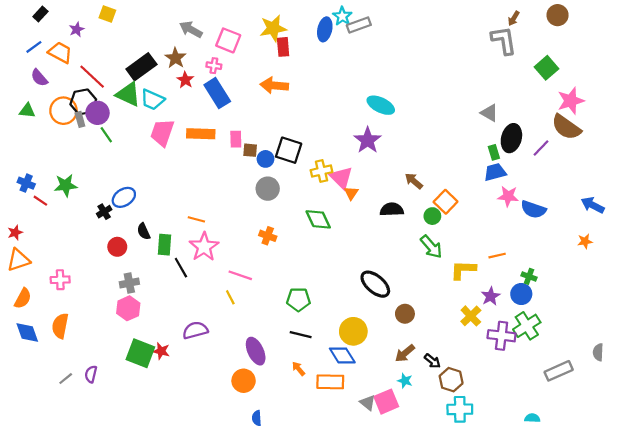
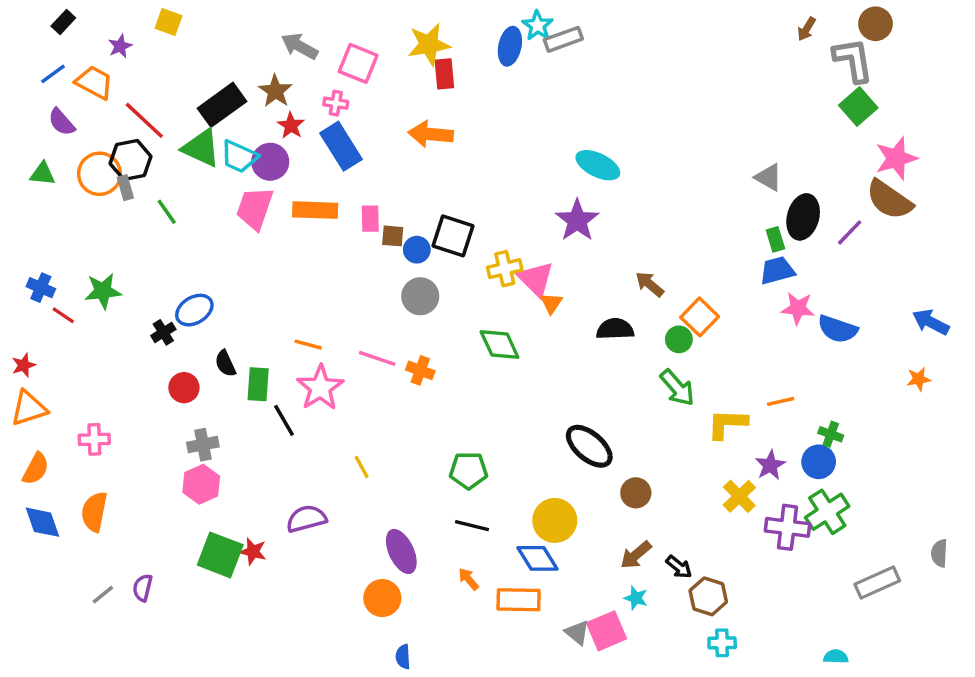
gray L-shape: (504, 40) -> (853, 60), moved
purple circle: (98, 113) -> (270, 162), moved
pink line: (240, 275) -> (377, 358), moved
cyan cross: (460, 409) -> (722, 643), size x0.7

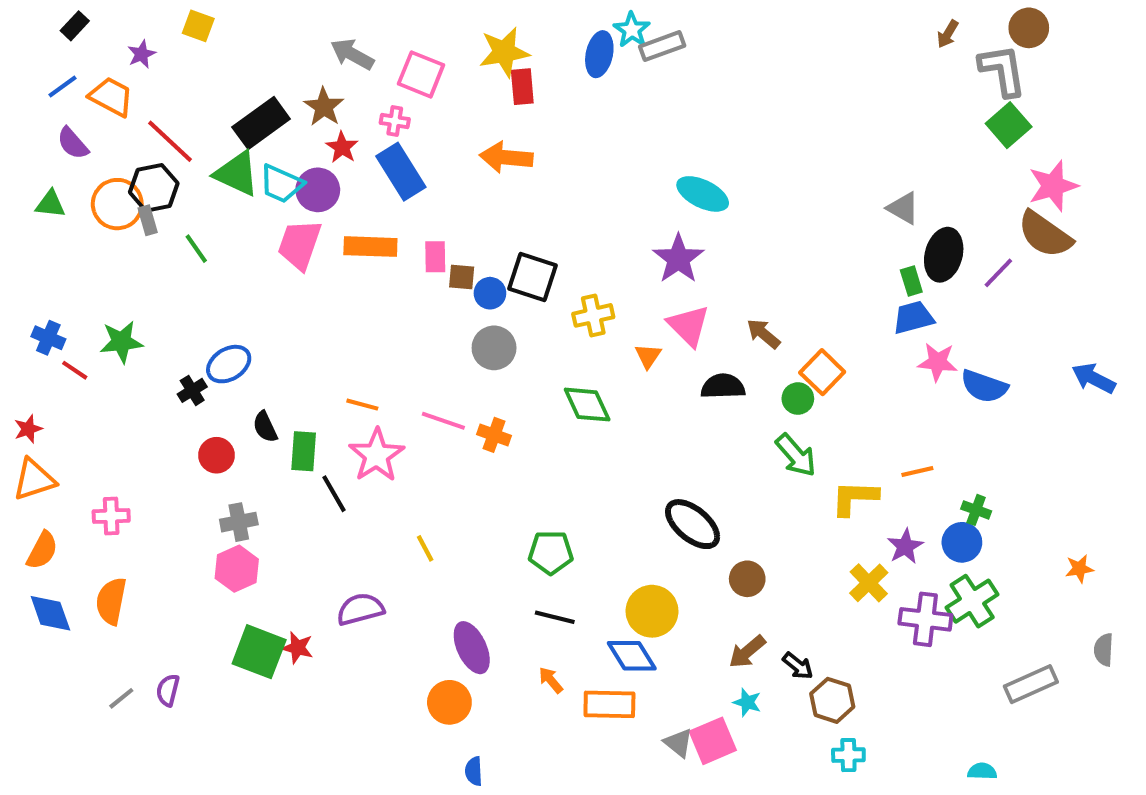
pink triangle: (536, 279) -> (688, 326), moved
orange star: (919, 379) -> (1079, 569), moved

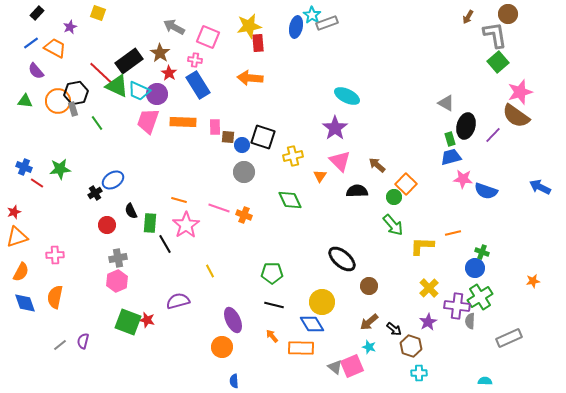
red line: (170, 141) -> (101, 73), moved
purple star: (905, 546) -> (428, 322), moved
gray semicircle: (1104, 650) -> (470, 321), moved

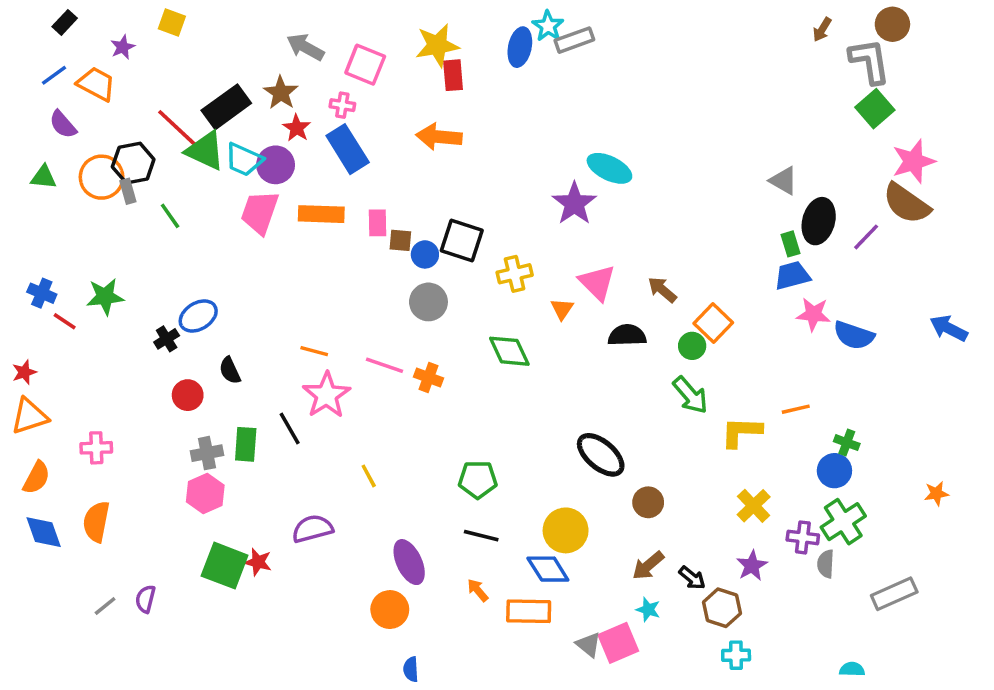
purple star: (335, 128) -> (574, 204), moved
green rectangle: (150, 223) -> (246, 444), moved
purple cross: (457, 306) -> (803, 537), size x0.7

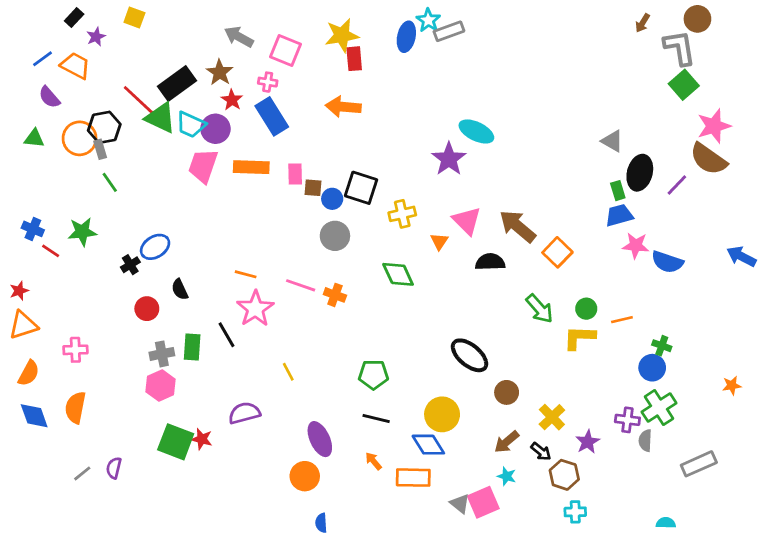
black rectangle: (65, 22) -> (74, 18), moved
green line: (170, 216) -> (110, 182), moved
brown arrow: (662, 290) -> (518, 226), size x1.6
green circle: (692, 346) -> (586, 309), moved
yellow cross: (754, 506) -> (552, 417), moved

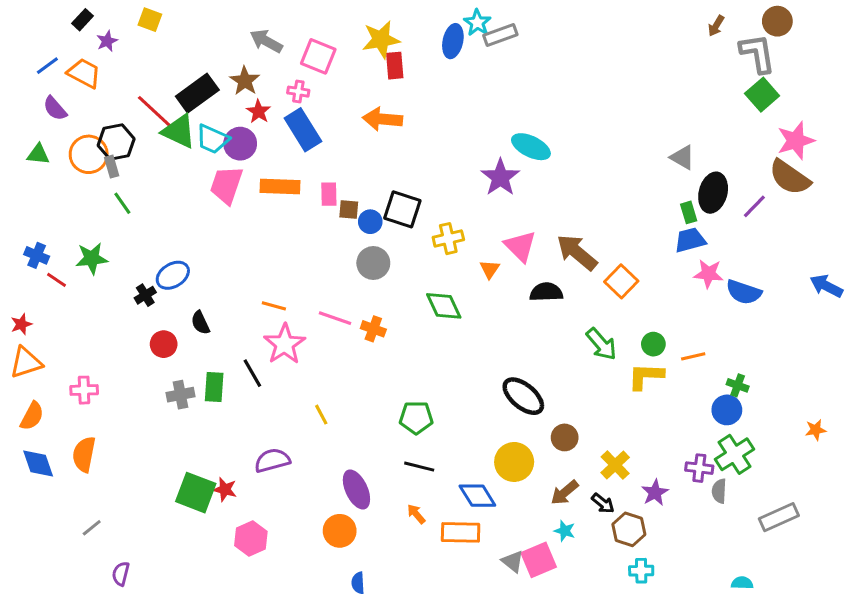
pink hexagon: (161, 386) -> (251, 538), moved
yellow circle: (442, 414) -> (514, 462), moved
purple semicircle: (114, 468) -> (121, 574), moved

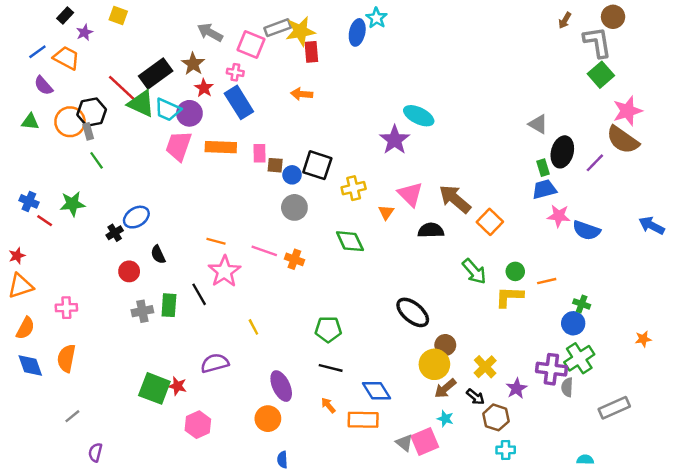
gray rectangle: (500, 35) -> (278, 28), moved
orange arrow: (382, 119) -> (302, 94), size x0.7
yellow circle: (514, 462) -> (434, 364), moved
purple cross: (699, 468) -> (551, 369), size x1.4

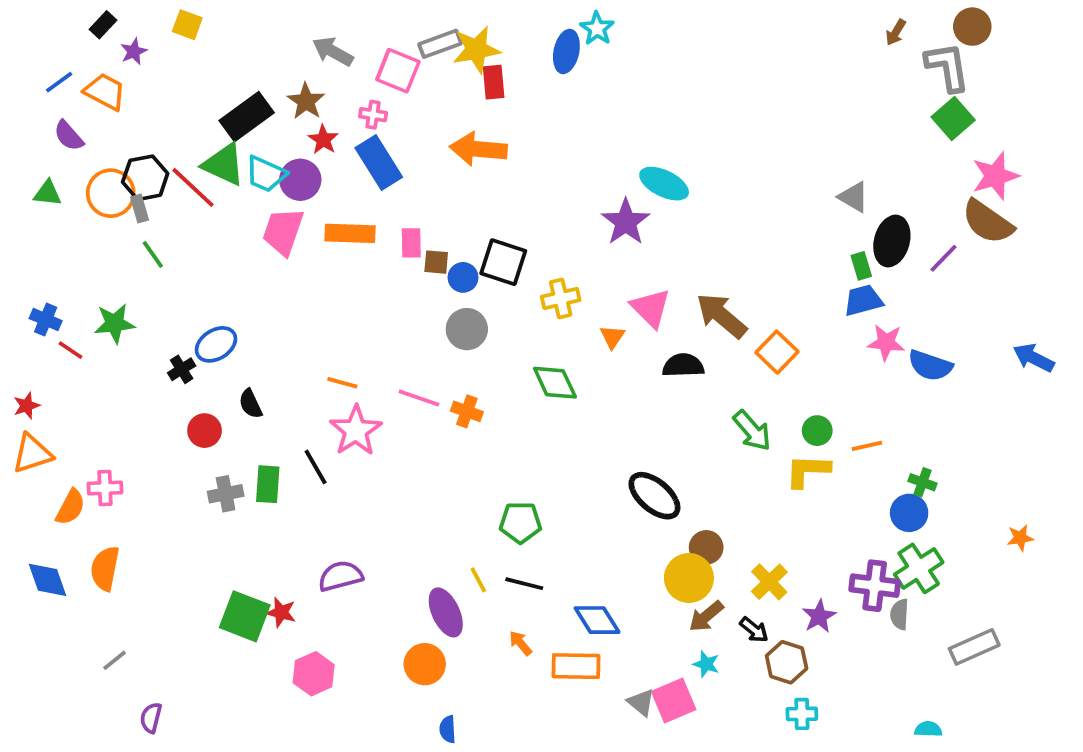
red line: (122, 88) -> (193, 187), moved
orange arrow: (302, 94) -> (478, 149), size x1.6
yellow line: (253, 327) -> (478, 580), moved
orange semicircle: (25, 328) -> (71, 507), moved

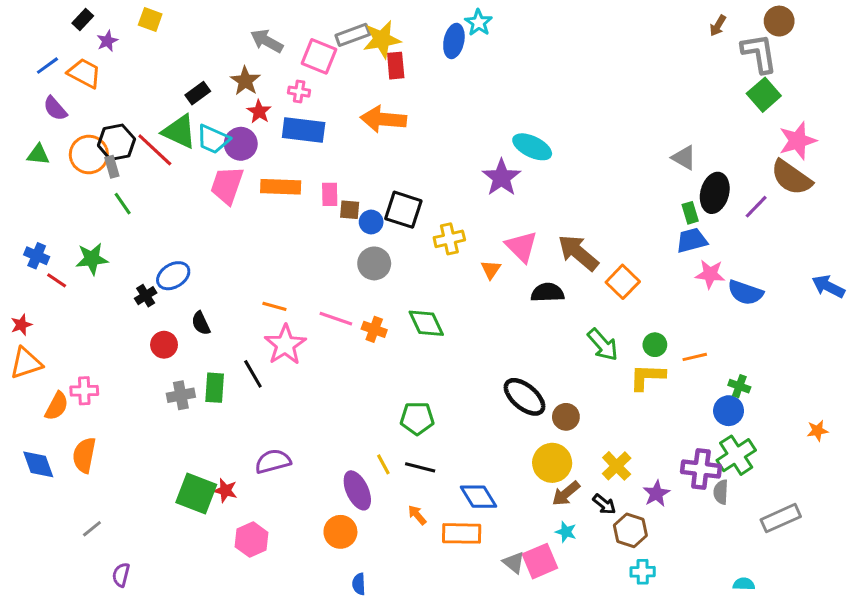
black rectangle: (247, 117) -> (198, 93), size x0.6
blue rectangle: (379, 163) -> (304, 130), turned -51
green diamond: (555, 383) -> (426, 323), moved
brown circle: (706, 547) -> (566, 417), moved

